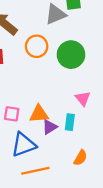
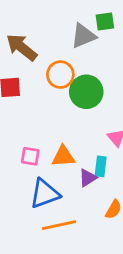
green circle: (71, 55) -> (86, 92), moved
purple triangle: (50, 127) -> (88, 178), moved

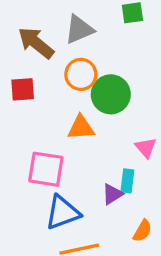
gray triangle: (83, 36) -> (79, 29), moved
pink square: (30, 156) -> (46, 169), size x1.6
orange triangle: (63, 156) -> (81, 128), moved

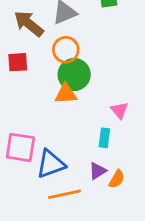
green circle: (111, 94) -> (74, 75), moved
pink square: (46, 169) -> (20, 147), moved
purple triangle: (112, 194) -> (98, 171), moved

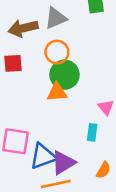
brown arrow: (29, 24) -> (23, 28), turned -52
purple triangle: (98, 171) -> (63, 163), moved, size x1.5

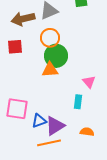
blue triangle: (43, 156) -> (39, 121), size x0.7
orange semicircle: (103, 170) -> (87, 132), turned -112

